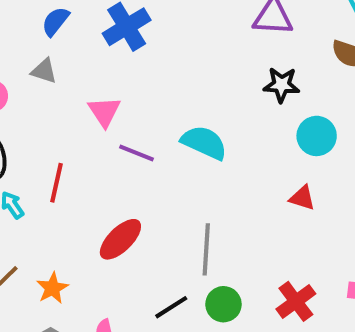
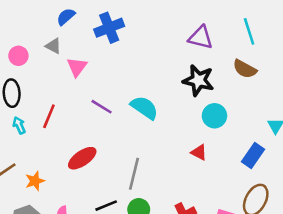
black star: (281, 85) -> (198, 80), size x1.4
pink triangle: (104, 112) -> (77, 67), moved

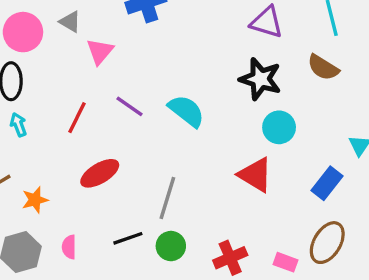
pink circle: (18, 56) -> (23, 32), size x1.5
red line: (49, 116) -> (77, 118), moved
red triangle: (199, 152) -> (255, 175), size x1.6

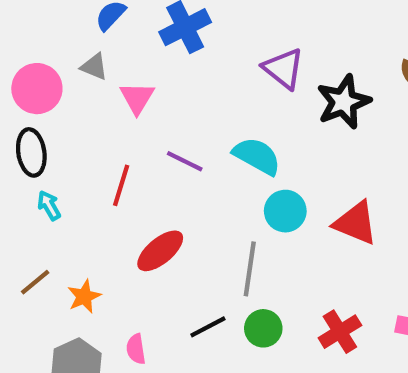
purple triangle: (267, 22) -> (284, 69), moved, turned 30
black star: (260, 79) -> (343, 102), turned -30
cyan circle: (279, 127) -> (285, 211), moved

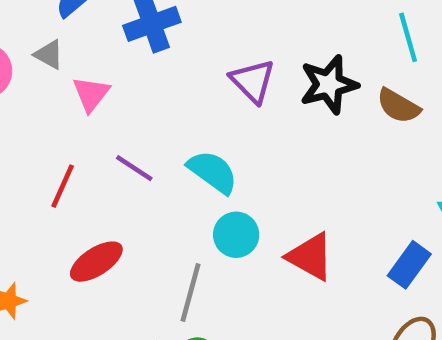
black star: (343, 102) -> (329, 85), moved

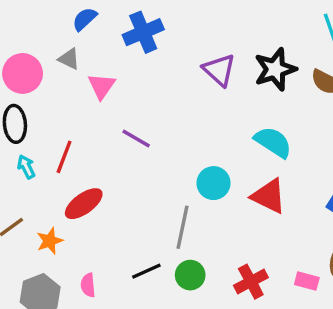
cyan semicircle: (213, 172) -> (273, 142), moved
red line: (63, 186) -> (64, 157), moved
red ellipse: (96, 262) -> (84, 204), moved

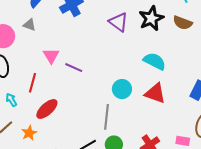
pink triangle: (102, 86) -> (51, 56), moved
cyan arrow: (26, 167) -> (11, 100), moved

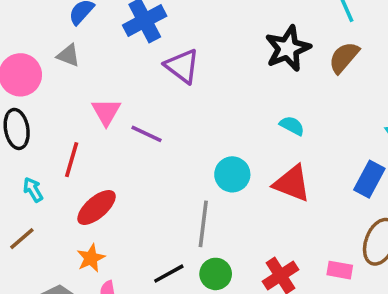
purple triangle: (118, 22) -> (182, 66), moved
brown semicircle: (183, 23) -> (344, 57), turned 108
cyan semicircle: (155, 61) -> (292, 126), size x0.6
orange star: (29, 133) -> (91, 258), moved

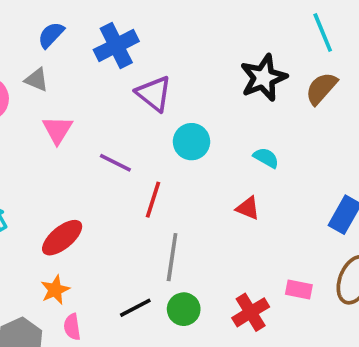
pink triangle: (106, 112) -> (57, 130), moved
red line: (72, 160) -> (153, 200), moved
cyan circle: (232, 174) -> (192, 142), moved
red triangle: (292, 183) -> (248, 208), moved, size x0.6
pink rectangle: (340, 270) -> (299, 290), moved

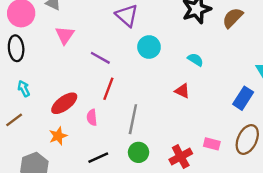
red line: (153, 200) -> (108, 89), moved
black line: (135, 308) -> (98, 158), moved
pink semicircle: (72, 327) -> (92, 117), moved

